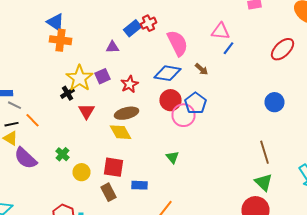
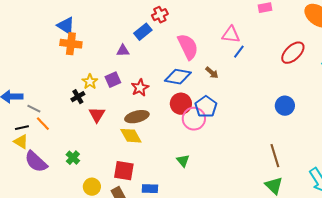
red cross: (148, 23) -> (160, 15), moved
yellow star: (80, 78) -> (90, 82), size x0.6
gray line: (14, 105) -> (34, 109), moved
yellow circle: (82, 172) -> (92, 187), moved

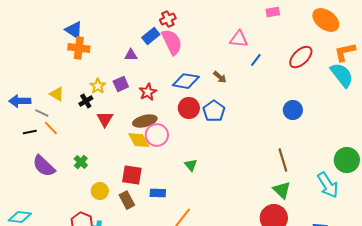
pink semicircle: (188, 47) -> (172, 42), moved
blue line: (239, 52) -> (256, 60), moved
pink circle: (194, 119) -> (157, 135), moved
yellow triangle: (21, 142) -> (57, 94), moved

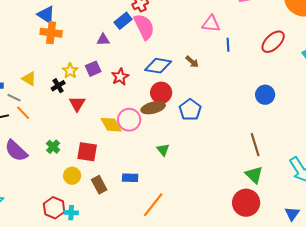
blue line: (256, 60) -> (228, 45), turned -40
blue pentagon: (214, 111) -> (190, 110), moved
brown ellipse: (145, 121) -> (153, 108), moved
red square: (132, 175) -> (87, 152), moved

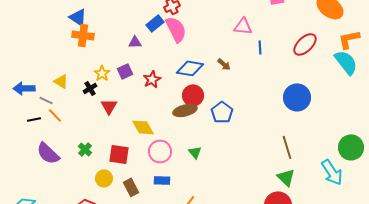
blue circle: (265, 95) -> (297, 97), size x1.4
pink circle: (129, 120) -> (160, 151), moved

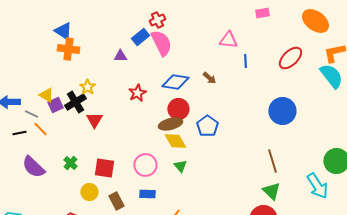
purple square: (125, 71) -> (55, 105), moved
black cross: (90, 88) -> (75, 102), size x1.5
yellow diamond: (143, 127) -> (175, 141), moved

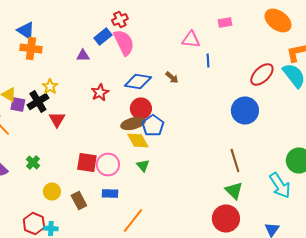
pink rectangle: (262, 13) -> (225, 22), moved
red ellipse: (290, 58) -> (262, 74), moved
purple square: (55, 105) -> (18, 104), turned 35
blue pentagon: (207, 126) -> (153, 126), moved
red square: (104, 168) -> (87, 162), moved

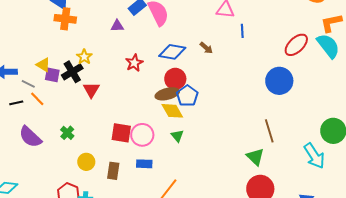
green triangle: (234, 190) -> (255, 157), moved
brown rectangle: (79, 200) -> (113, 171), turned 36

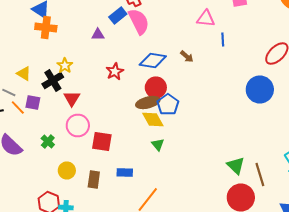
purple square: (52, 75) -> (33, 102), moved
brown line: (269, 131) -> (260, 174), moved
pink circle: (142, 135) -> (78, 126), moved

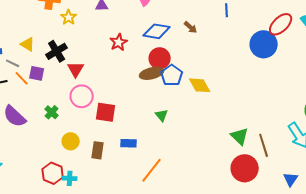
yellow star: (65, 66) -> (69, 17), moved
blue circle: (260, 90) -> (264, 44), moved
yellow diamond: (153, 120) -> (200, 85), moved

